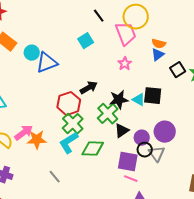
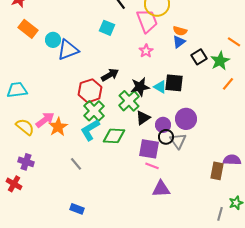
cyan square: (86, 41) -> (107, 28), turned -35
orange star: (37, 140) -> (58, 127), turned -30

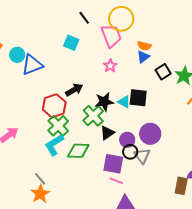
orange star: (58, 127) -> (40, 194), moved

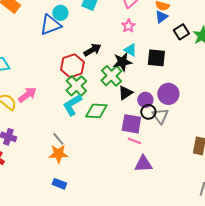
cyan circle: (17, 55) -> (60, 13), moved
cyan triangle: (124, 102) -> (130, 50), moved
orange star: (40, 194) -> (58, 154), turned 30

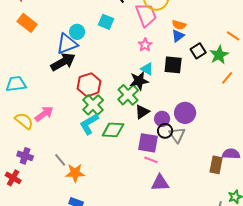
black arrow: (92, 50) -> (63, 62), moved, size x1.4
black square: (156, 58) -> (173, 65), moved
gray line: (58, 139) -> (60, 160), moved

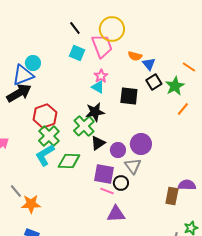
cyan square: (106, 22) -> (77, 53), moved
blue triangle: (178, 36) -> (149, 64), moved, turned -32
cyan triangle: (147, 69) -> (98, 87), moved
black circle: (165, 131) -> (121, 183), moved

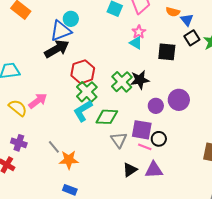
black star: (95, 112) -> (140, 80), moved
black triangle: (98, 143) -> (130, 170), moved
gray triangle: (133, 166) -> (119, 140), moved

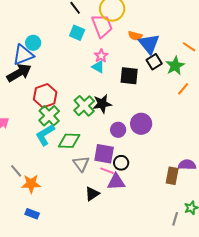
blue triangle: (187, 20) -> (149, 44), size x1.6
purple triangle: (154, 170) -> (116, 182), moved

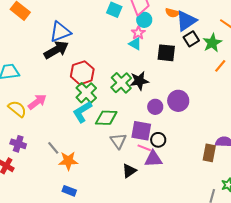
cyan circle: (33, 43) -> (144, 20), moved
blue triangle: (149, 44) -> (186, 21), turned 35

